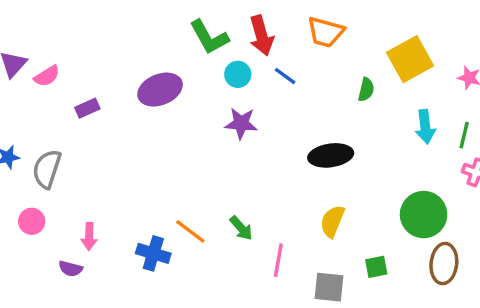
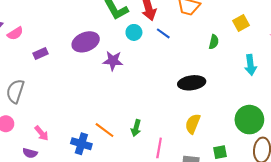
yellow square: (410, 59) -> (241, 23), size x0.6
purple star: (241, 123) -> (113, 61), moved
green arrow: (241, 228) -> (136, 128), turned 56
pink arrow: (89, 237) -> (41, 133), turned -42

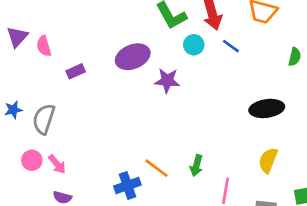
pink semicircle: (15, 33) -> (44, 46), turned 105
pink arrow: (41, 133) -> (57, 164), moved
blue cross: (81, 144) -> (127, 185), turned -36

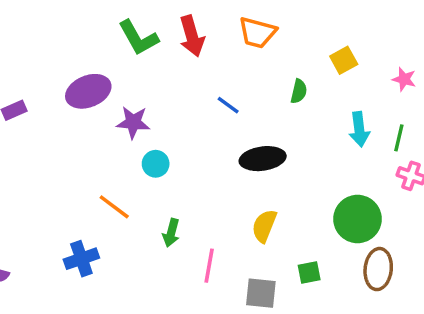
cyan circle: (194, 45) -> (156, 164), moved
blue line: (231, 46) -> (228, 105), moved
orange line: (157, 168) -> (114, 207), moved

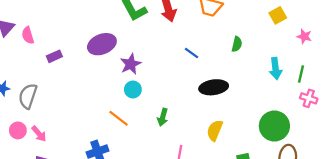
yellow square: (344, 60) -> (278, 15), moved
purple star: (133, 122) -> (131, 64), turned -30
cyan circle: (156, 164) -> (133, 89), moved
green arrow: (171, 233) -> (163, 117), moved

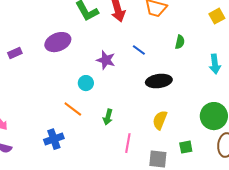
purple star: (131, 64) -> (106, 60), moved, turned -30
green arrow: (163, 117) -> (108, 117), moved

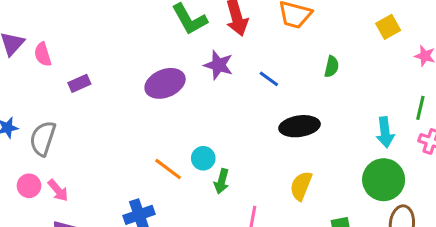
purple ellipse: (58, 42) -> (165, 83), moved
purple star: (106, 60) -> (219, 65), moved
cyan arrow: (215, 64) -> (385, 132), moved
cyan circle: (86, 83) -> (203, 158), moved

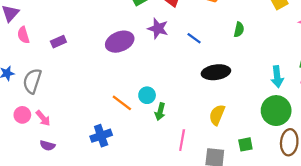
pink semicircle: (43, 54) -> (23, 35), moved

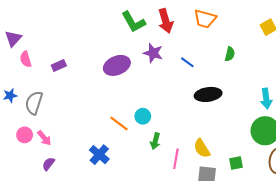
green arrow: (160, 112) -> (155, 141), moved
yellow semicircle: (217, 115) -> (202, 148), moved, turned -54
blue cross: (101, 136) -> (99, 155), turned -30
purple semicircle: (47, 146) -> (48, 164), turned 112

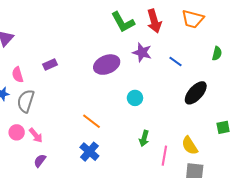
pink semicircle: (26, 59) -> (18, 75), moved
black ellipse: (208, 94) -> (196, 93), turned -40
cyan circle: (143, 116) -> (135, 98), moved
orange line: (119, 123) -> (91, 121), moved
green square: (236, 163) -> (223, 127), moved

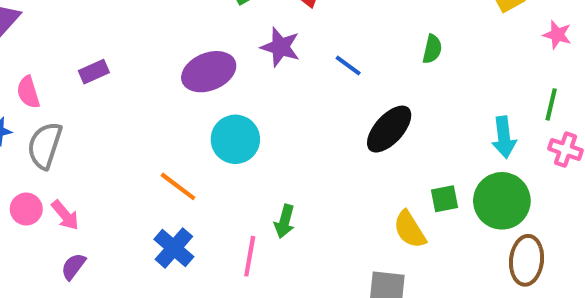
cyan circle: (135, 98) -> (235, 139), moved, size x1.5
yellow semicircle: (190, 146) -> (410, 230), moved
pink line: (164, 156) -> (250, 256), moved

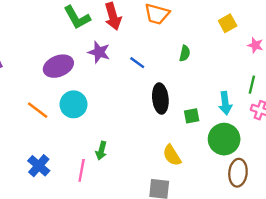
black ellipse: (389, 129) -> (160, 99), turned -48
orange line: (178, 186) -> (38, 110), moved
green square: (444, 199) -> (192, 116), moved

